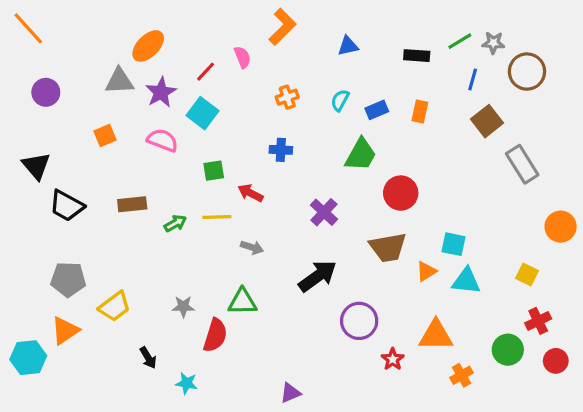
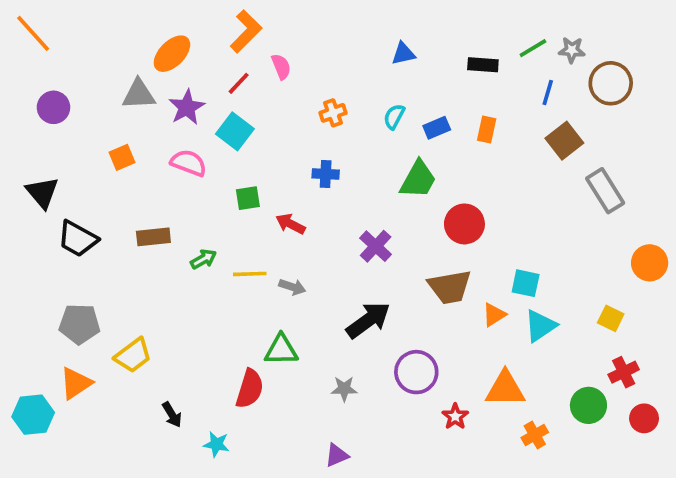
orange L-shape: (282, 27) -> (246, 31), moved
yellow line: (217, 217) -> (250, 274), moved
cyan triangle: (466, 281) -> (540, 326), turned -40
gray star: (183, 307) -> (344, 389), moved

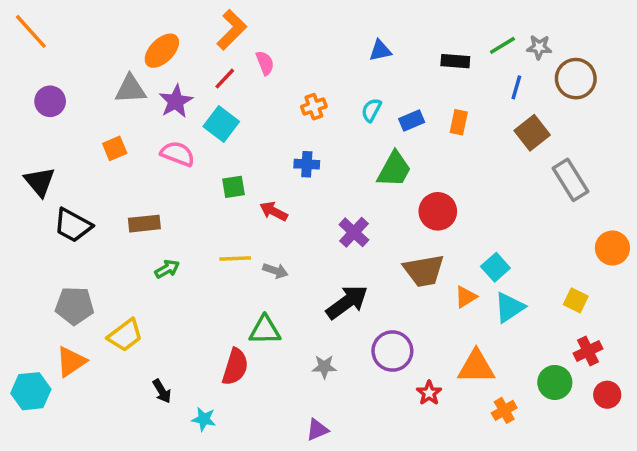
green arrow: (203, 259) -> (167, 269), moved
cyan square: (526, 283) -> (495, 267), turned 36

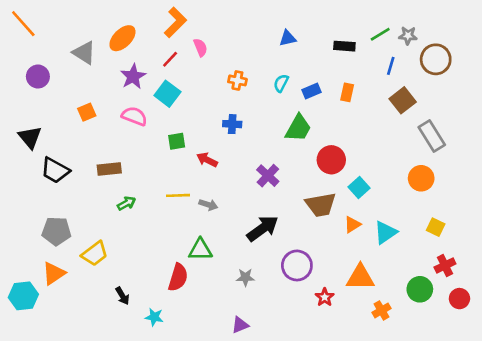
gray triangle: (130, 89) -> (84, 53), moved, turned 35
orange cross: (314, 107) -> (237, 80), turned 30
orange circle: (612, 248) -> (421, 178), moved
cyan square: (495, 267) -> (359, 188), moved

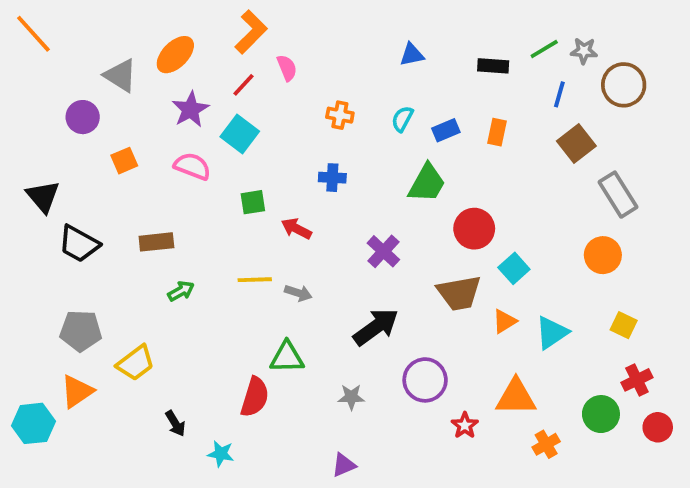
purple circle: (38, 77) -> (83, 117), moved

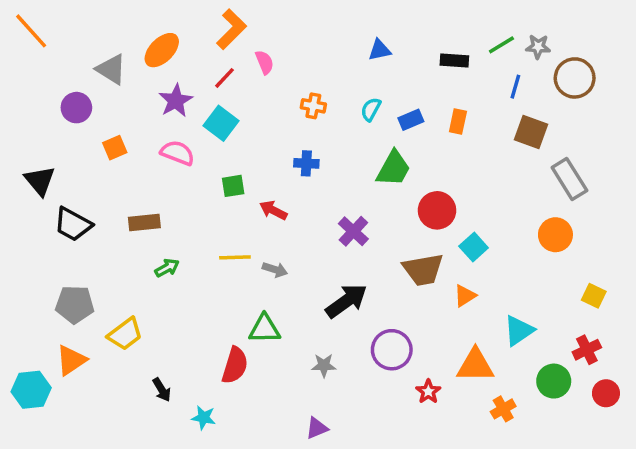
brown square: (576, 144) -> (531, 132), turned -32
yellow square: (624, 325) -> (594, 296), moved
cyan triangle: (552, 333) -> (519, 331), moved

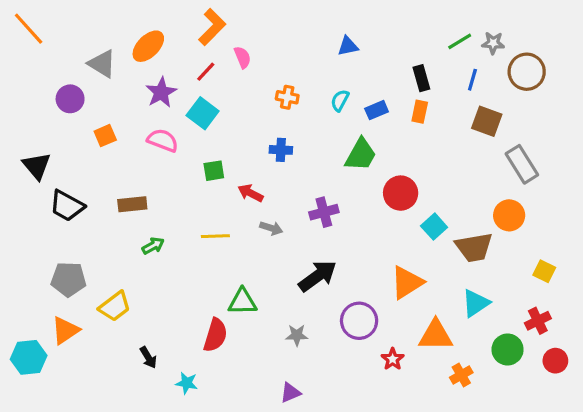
black rectangle: (454, 61) -> (421, 78), moved, turned 70
purple cross: (353, 231) -> (324, 212), turned 32
gray arrow: (275, 270) -> (271, 228), moved
brown trapezoid: (423, 270) -> (474, 247), moved
orange triangle: (465, 296) -> (407, 282), moved, size x1.6

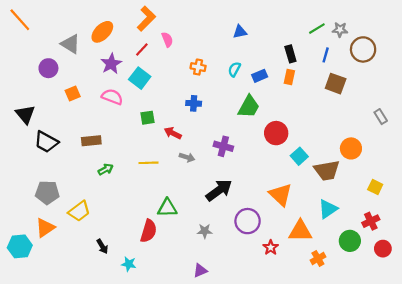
gray rectangle: (522, 164) -> (381, 117), moved, size x0.6
purple cross: (324, 212) -> (223, 146), turned 30
orange triangle: (407, 282) -> (281, 195), turned -45

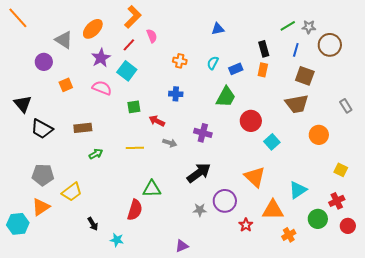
brown trapezoid: (327, 170) -> (297, 104), moved
gray star: (205, 231) -> (200, 210), moved

